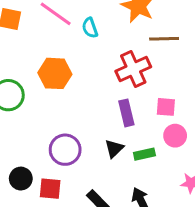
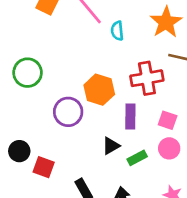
orange hexagon: (55, 73) -> (99, 90), moved
purple circle: (65, 150) -> (68, 112), moved
green rectangle: (144, 154) -> (137, 158), turned -30

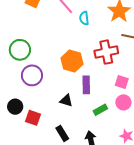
purple circle: (68, 112) -> (32, 75), moved
purple rectangle: (130, 116) -> (86, 85), moved
black triangle: (111, 146) -> (66, 101), moved, turned 48

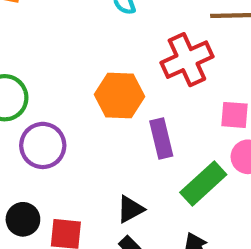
black triangle: (66, 101) -> (130, 209), moved, turned -32
green rectangle: (100, 110) -> (203, 184), size x1.5

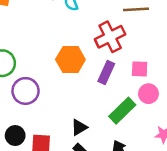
purple rectangle: (161, 138) -> (106, 73), moved, turned 40

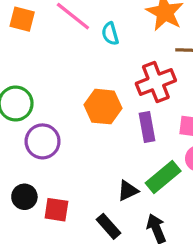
purple rectangle: (106, 73) -> (147, 127), turned -40
black triangle: (79, 127) -> (128, 191), moved

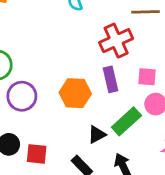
orange hexagon: (103, 107) -> (75, 93), moved

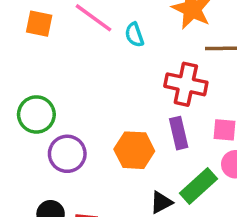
red cross: (116, 41) -> (186, 84), turned 36

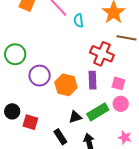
purple circle: (67, 154) -> (40, 76), moved

